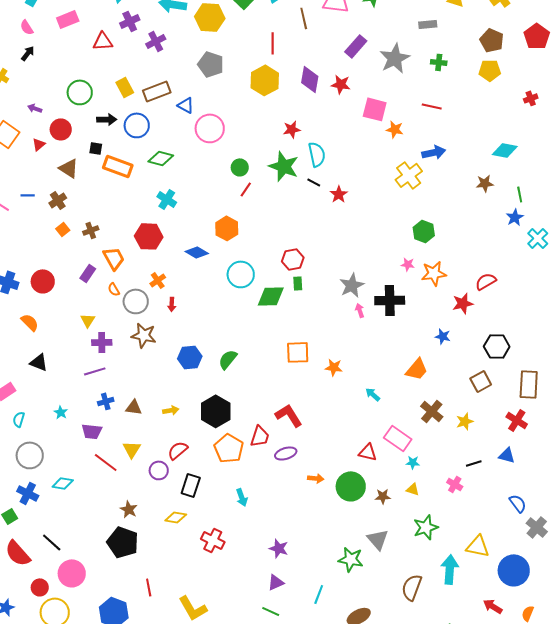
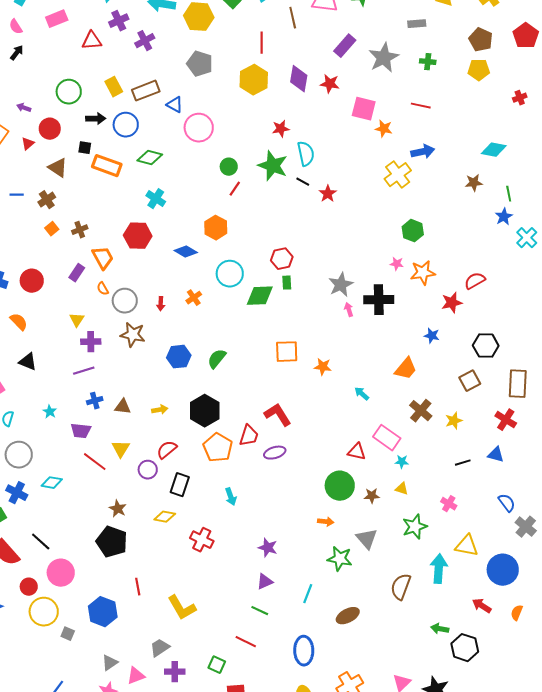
orange cross: (158, 280) -> (194, 298), moved
orange arrow: (316, 478) -> (326, 522), moved
pink cross: (455, 484) -> (449, 504), moved

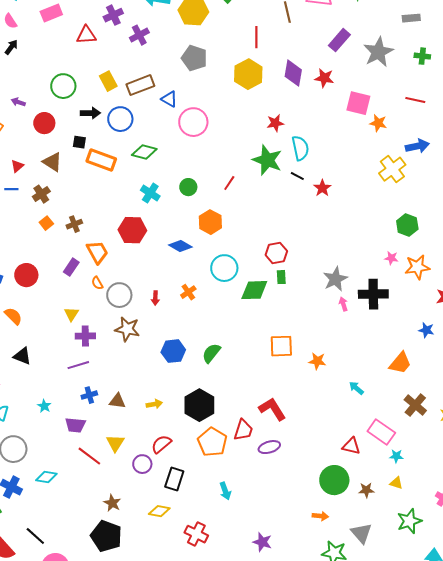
red triangle: (28, 144) -> (17, 166), moved
green circle: (229, 167) -> (188, 187), moved

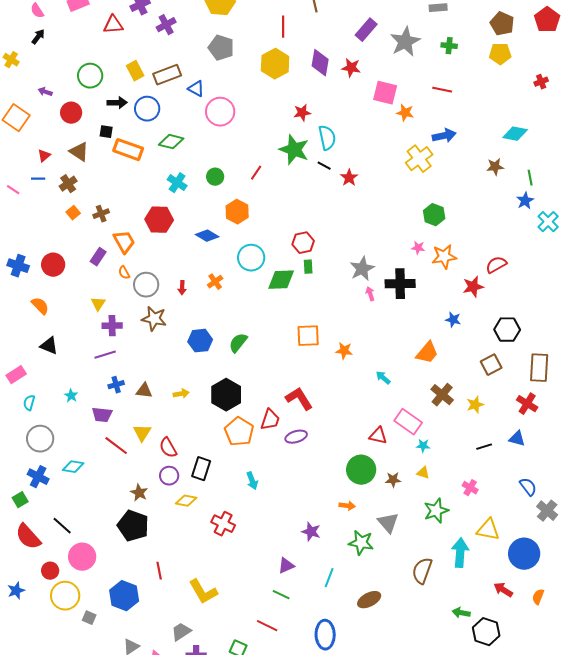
red semicircle: (161, 444) -> (168, 448), moved, turned -80
purple circle: (142, 464) -> (169, 476), moved
purple star: (262, 542) -> (311, 532), moved

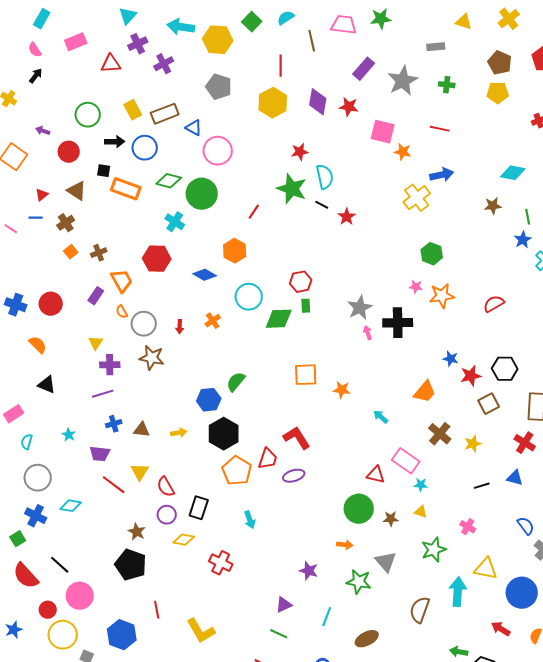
green circle: (215, 177) -> (202, 194), moved, size x1.8
red star: (473, 287) -> (471, 376), moved
blue hexagon: (200, 341) -> (209, 400), moved

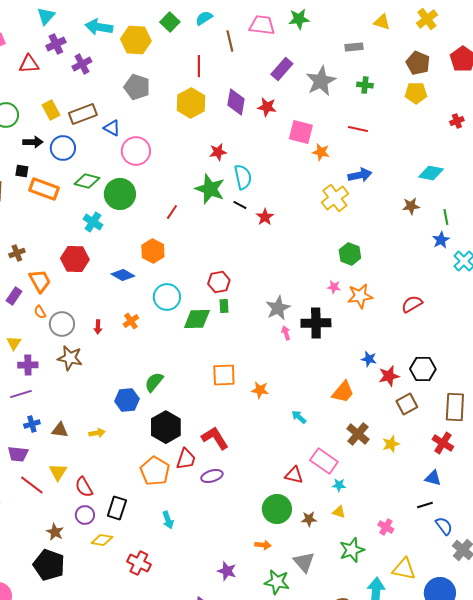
black hexagon: (224, 434) -> (166, 427), moved
black line: (482, 486) -> (425, 505), moved

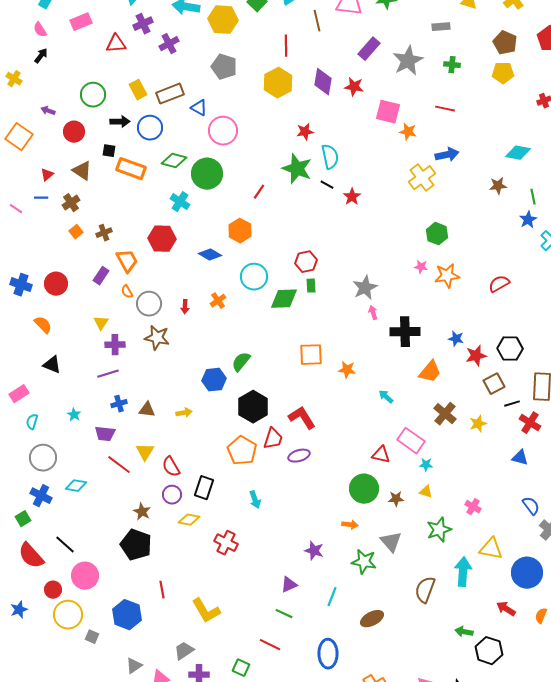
black cross: (316, 323) -> (405, 332), moved
black line: (425, 505) -> (512, 404), moved

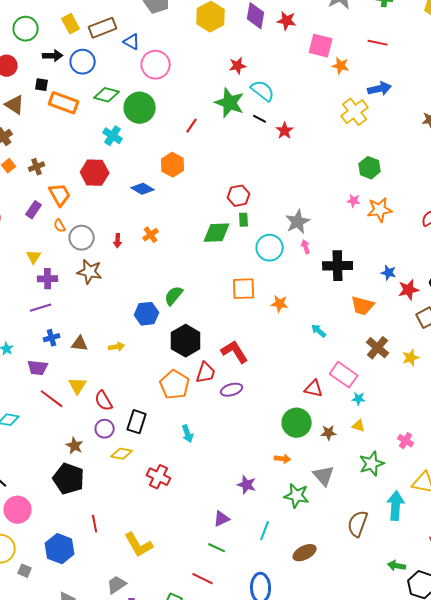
cyan semicircle: (330, 157) -> (263, 91), turned -40
cyan circle: (254, 277) -> (270, 248), moved
orange trapezoid: (430, 372) -> (363, 306), turned 65

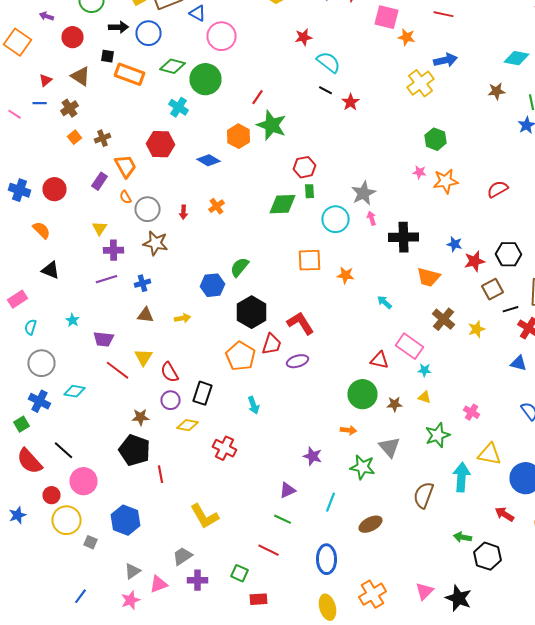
green star: (230, 103) -> (272, 125), moved
blue cross: (52, 338) -> (142, 283), moved
brown star: (75, 446) -> (140, 417), turned -30
red line: (95, 524) -> (160, 474), moved

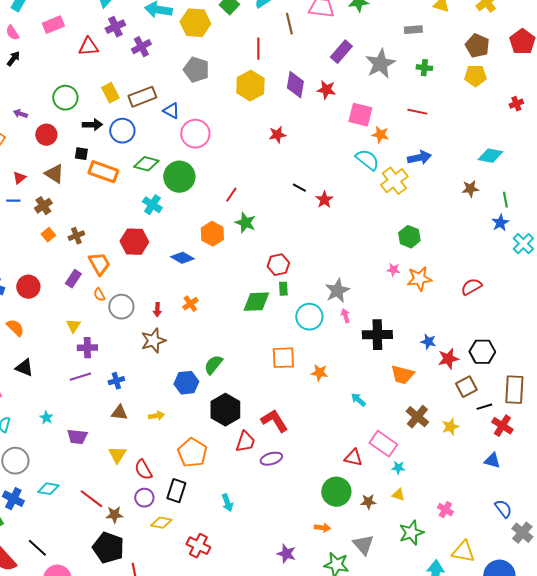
cyan semicircle: (328, 62) -> (367, 160), moved
green star: (272, 125) -> (245, 223), size x0.7
brown star: (156, 243) -> (153, 341), moved, turned -30
orange pentagon: (240, 356) -> (192, 453), moved
red line: (118, 370) -> (91, 499), moved

